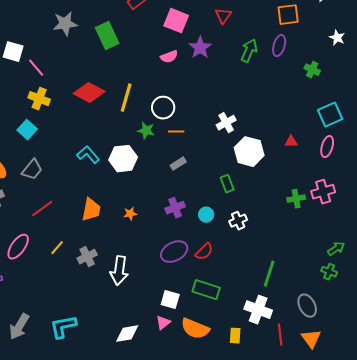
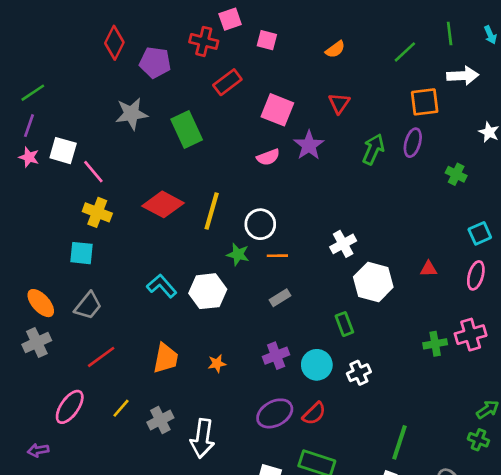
cyan square: (330, 115) -> (480, 233), size x0.7
cyan square: (27, 130) -> (81, 253), turned -36
cyan circle: (206, 215) -> (317, 365), size x1.5

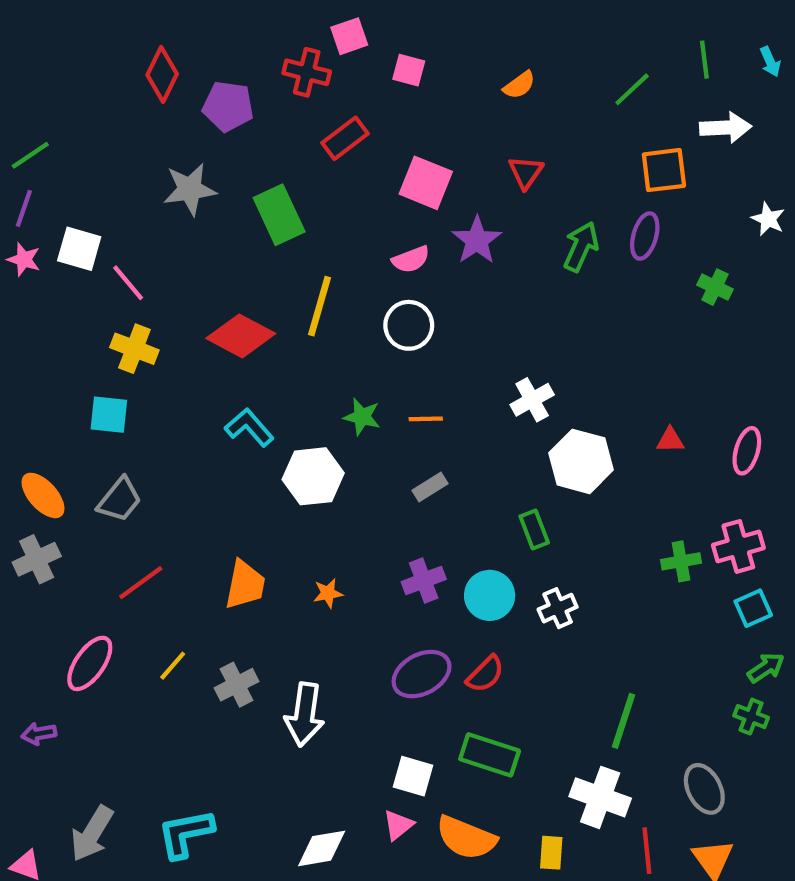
yellow line: (212, 211) -> (319, 306), moved
white circle: (260, 224) -> (409, 325), moved
cyan square: (480, 233) -> (753, 608), moved
cyan L-shape: (162, 286) -> (249, 427), moved

